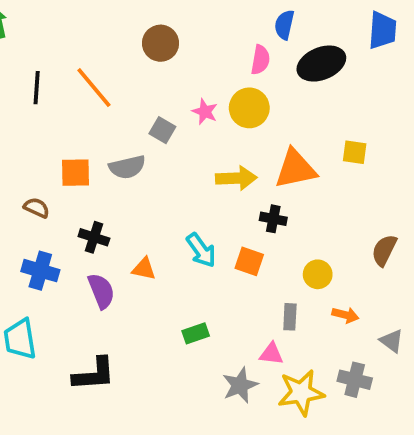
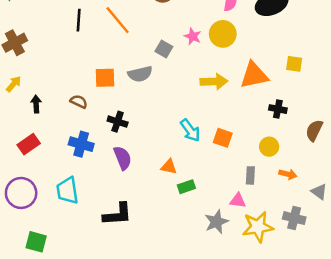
black cross: (273, 219) -> (278, 109), moved
orange triangle: (144, 269) -> (169, 167), moved

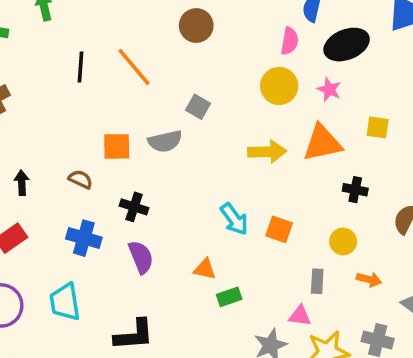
pink star: (193, 36) -> (329, 89), moved

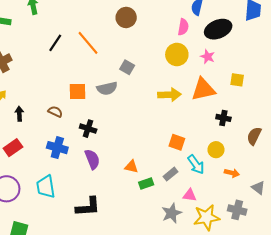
black line: (80, 67) -> (55, 43), turned 30
cyan arrow: (234, 219) -> (196, 164), moved
gray rectangle: (317, 281) -> (171, 174), moved, turned 48

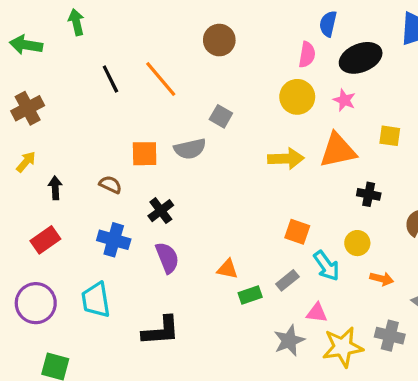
black line: (55, 43) -> (110, 79), turned -60
black cross: (88, 129) -> (161, 211), turned 35

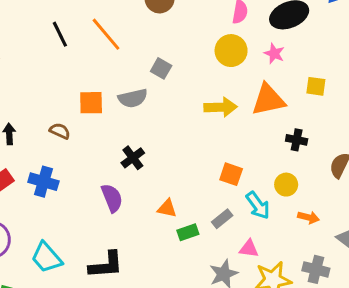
black cross: (161, 211) -> (133, 158), moved
blue cross: (114, 240) -> (43, 182), moved
cyan trapezoid: (96, 300) -> (46, 258), moved, turned -32

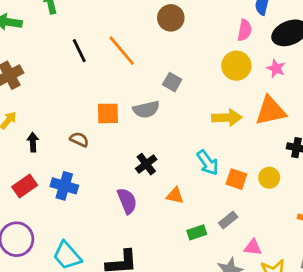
yellow circle: (286, 185) -> (269, 178), moved
cyan arrow: (258, 205) -> (208, 163), moved
orange triangle: (167, 208) -> (175, 195), moved

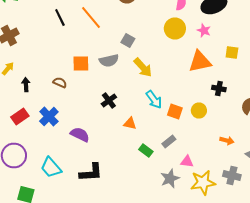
yellow arrow: (227, 118) -> (143, 68), moved, turned 50
blue cross: (64, 186) -> (49, 116), turned 30
purple semicircle: (127, 201) -> (80, 134), moved, turned -42
green rectangle: (197, 232) -> (146, 150), turned 56

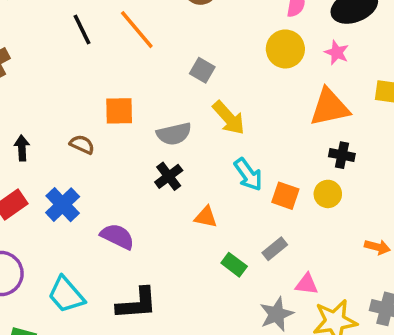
gray semicircle: (109, 60) -> (174, 134), moved
black cross: (219, 88) -> (342, 155), moved

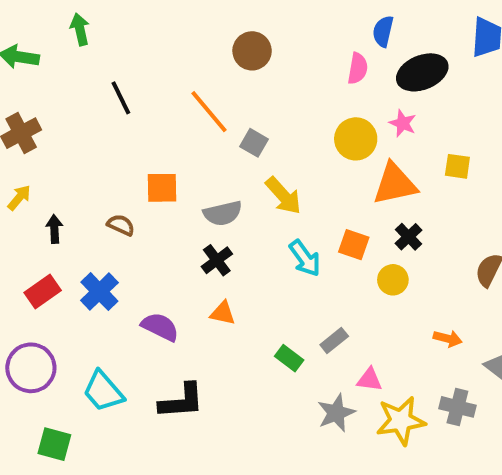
orange line: (137, 30) -> (209, 112), moved
yellow circle: (285, 49) -> (356, 139), moved
black cross: (342, 155) -> (409, 237), turned 35
orange square: (285, 196) -> (354, 245), moved
orange triangle: (206, 217) -> (223, 313), moved

